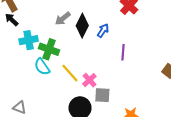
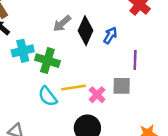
cyan semicircle: (42, 67) -> (48, 96), moved
yellow line: (70, 73) -> (74, 87), turned -54
gray square: (102, 95) -> (122, 86), moved

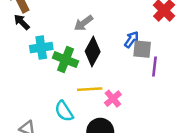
black diamond: (85, 31) -> (93, 52), moved
gray square: (122, 86) -> (142, 49), moved
cyan semicircle: (48, 96) -> (64, 111), moved

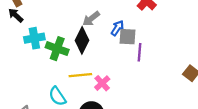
gray arrow: (84, 23) -> (91, 19), moved

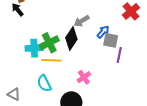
cyan cross: (34, 38) -> (34, 48), moved
green cross: (57, 49) -> (49, 43), turned 36
yellow line: (80, 75) -> (51, 60), moved

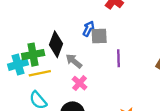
gray arrow: (82, 21) -> (74, 61), moved, turned 84
green cross: (49, 43) -> (33, 55), turned 30
purple line: (119, 55) -> (118, 58), moved

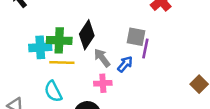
blue arrow: (89, 29) -> (125, 64), moved
purple line: (118, 58) -> (145, 48), moved
pink cross: (80, 83) -> (103, 83), turned 32

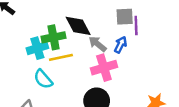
black diamond: (87, 35) -> (78, 26), turned -48
pink cross: (103, 83) -> (104, 68), size x1.5
cyan semicircle: (53, 91) -> (43, 79), moved

